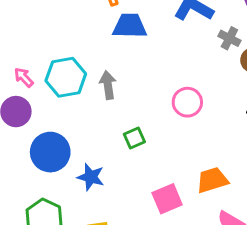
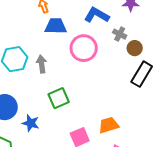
pink circle: (187, 102) -> (84, 48), moved, size x1.4
green square: (134, 138) -> (59, 98), size x1.5

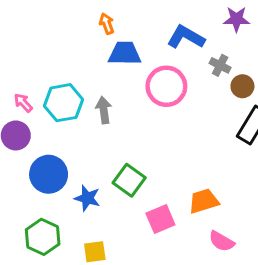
green square: (59, 98) -> (129, 180), moved, turned -30

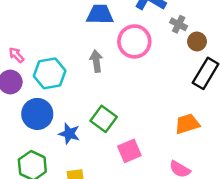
cyan hexagon: (63, 103) -> (50, 73), moved
gray arrow: (104, 110) -> (96, 61), moved
orange trapezoid: (204, 201) -> (187, 124), moved

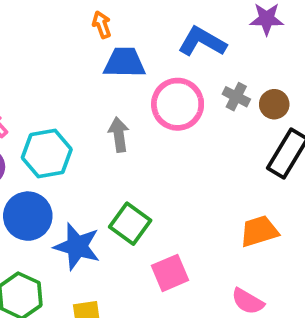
gray cross: (179, 24) -> (236, 97), moved
blue star: (69, 134) -> (77, 246), size x1.4

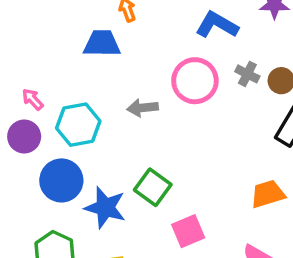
blue trapezoid: (124, 63) -> (102, 43), moved
gray arrow: (119, 135) -> (143, 108), turned -88

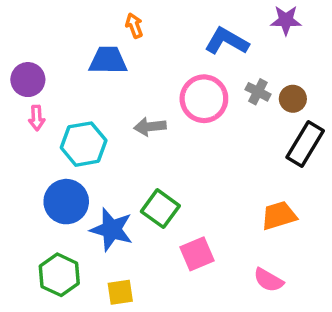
pink arrow: (33, 99) -> (37, 118), turned -140
purple circle: (24, 136) -> (28, 80), moved

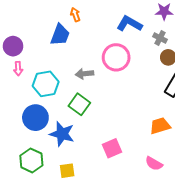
blue trapezoid: (108, 60) -> (60, 35), turned 110
gray cross: (258, 92) -> (160, 38), moved
green square: (160, 209) -> (79, 104), moved

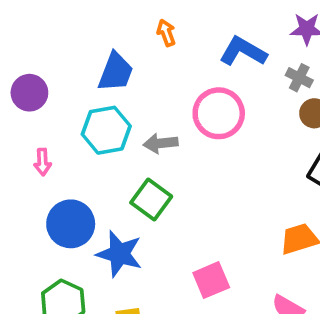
orange arrow: (75, 14) -> (166, 33), moved
pink arrow: (18, 69) -> (43, 162), moved
cyan hexagon: (46, 84) -> (106, 130), moved

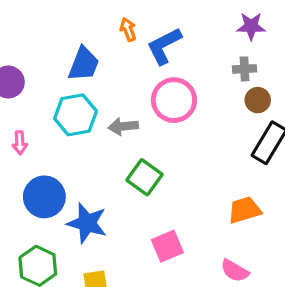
blue L-shape: (243, 51) -> (164, 46), moved, turned -57
gray cross: (299, 78) -> (245, 69), turned -30
green square: (151, 199) -> (144, 177), moved

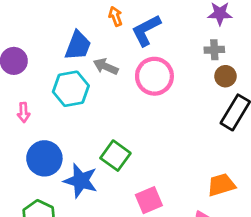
gray arrow: (123, 126) -> (106, 66), moved, turned 30
green square: (144, 177) -> (115, 156), moved
orange trapezoid: (245, 210) -> (221, 185), moved

